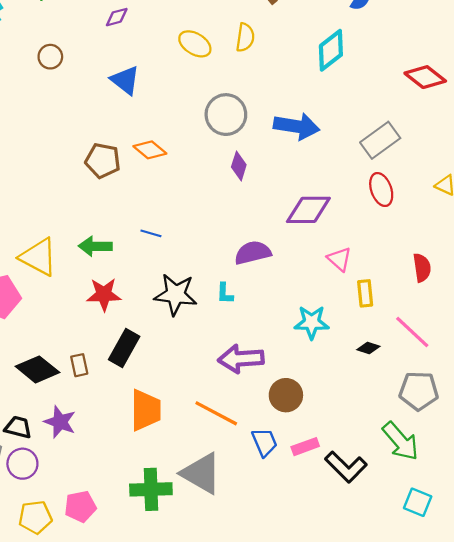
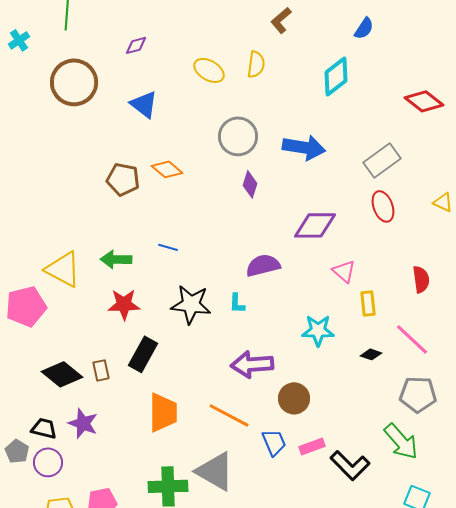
brown circle: (50, 57) -> (74, 82), size x2.0

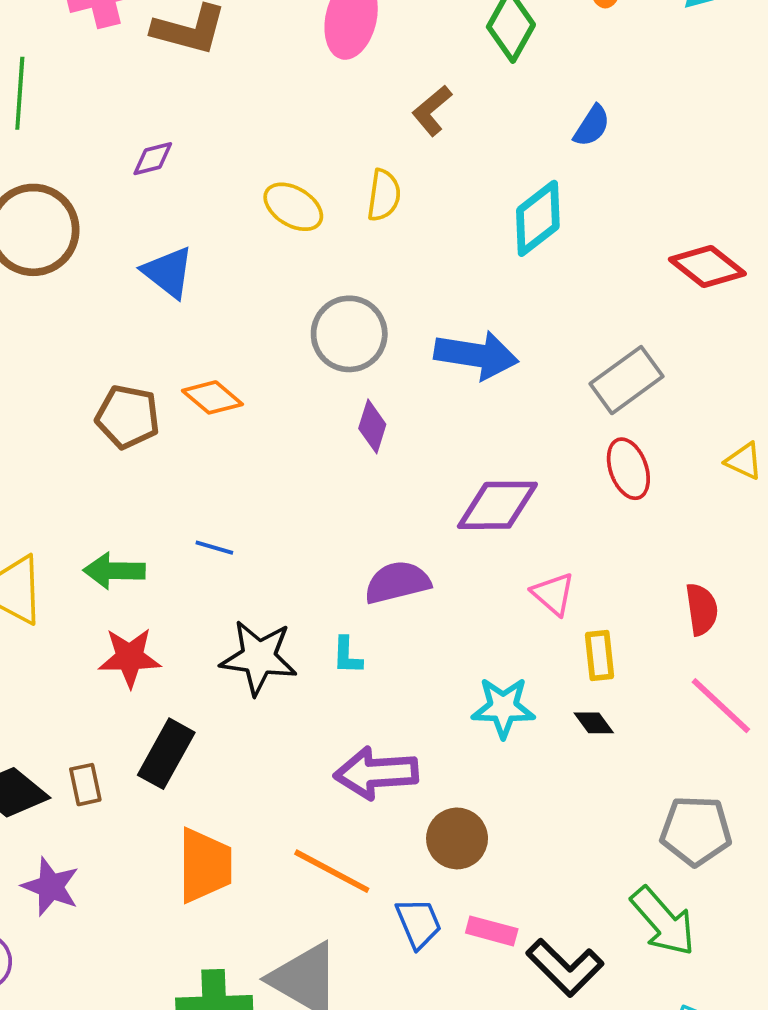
pink line: (412, 339) -> (721, 706), moved
black diamond: (371, 354) -> (594, 723), moved, turned 35
pink rectangle: (312, 446) -> (492, 931), turned 35

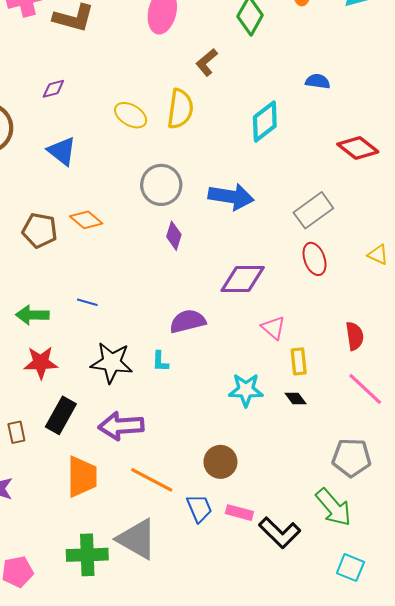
blue semicircle: (592, 126) -> (318, 81), moved, turned -115
yellow semicircle: (384, 195) -> (180, 109), size x1.4
purple arrow: (376, 773) -> (121, 426), moved

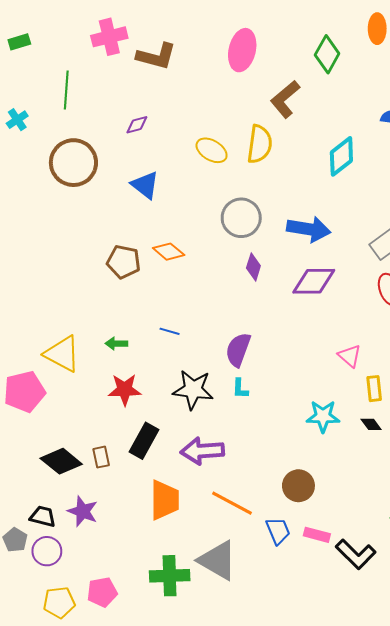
brown L-shape: (207, 62) -> (285, 99), size x1.4
purple diamond: (243, 279) -> (314, 281), moved
green arrow: (32, 315) -> (116, 344), size x0.7
purple semicircle: (188, 321) -> (238, 350), moved, turned -56

